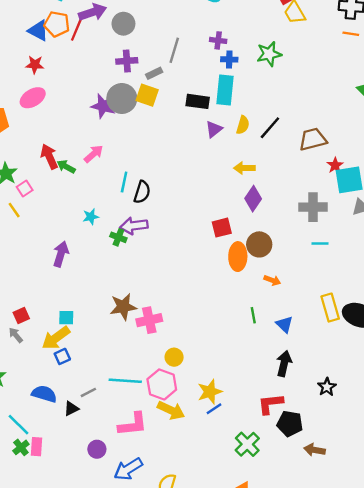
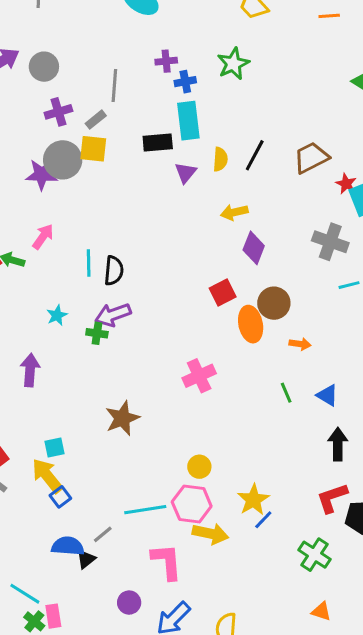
gray cross: (313, 207) -> (330, 242), turned 32
pink cross: (149, 320) -> (199, 376), moved
yellow arrow: (56, 338) -> (47, 476), turned 100
blue semicircle: (44, 394) -> (68, 546), moved
pink L-shape: (133, 424) -> (167, 562), turned -76

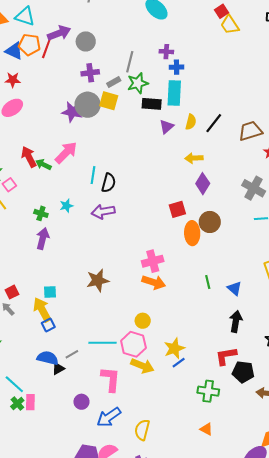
green star: (233, 64) -> (138, 83), moved
pink arrow: (43, 237) -> (66, 153), size x1.4
green cross: (97, 333) -> (41, 213), moved
orange arrow: (300, 344) -> (154, 282), moved, size x1.6
green cross: (314, 555) -> (208, 391), turned -35

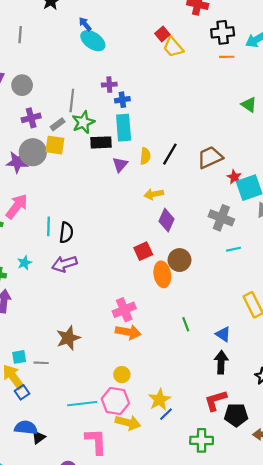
blue triangle: (234, 288) -> (223, 334), moved
gray line: (72, 354) -> (41, 363), moved, turned 40

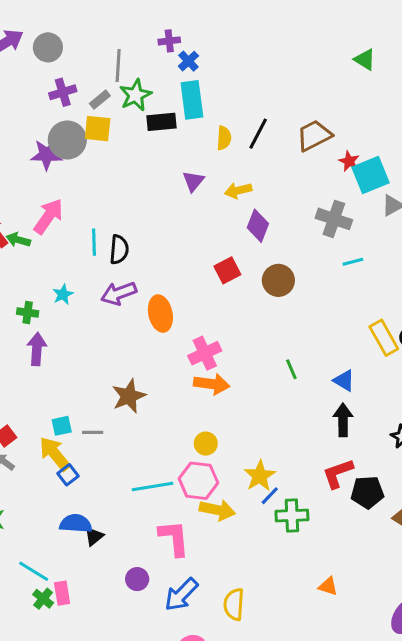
blue cross: (122, 100) -> (188, 61), turned -32
purple triangle: (120, 165) -> (193, 181), moved
orange ellipse: (162, 274) -> (160, 314), moved
green cross: (202, 440) -> (292, 515), moved

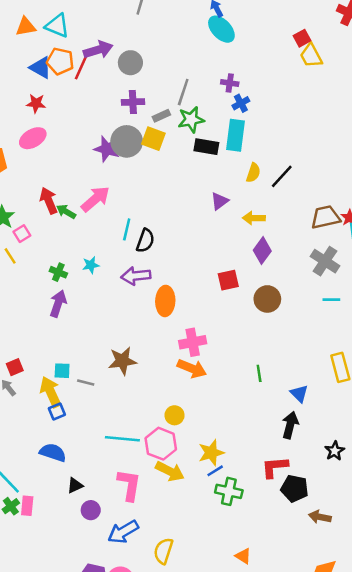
brown trapezoid: (314, 135) -> (326, 217), moved
black triangle: (94, 536) -> (75, 486), moved

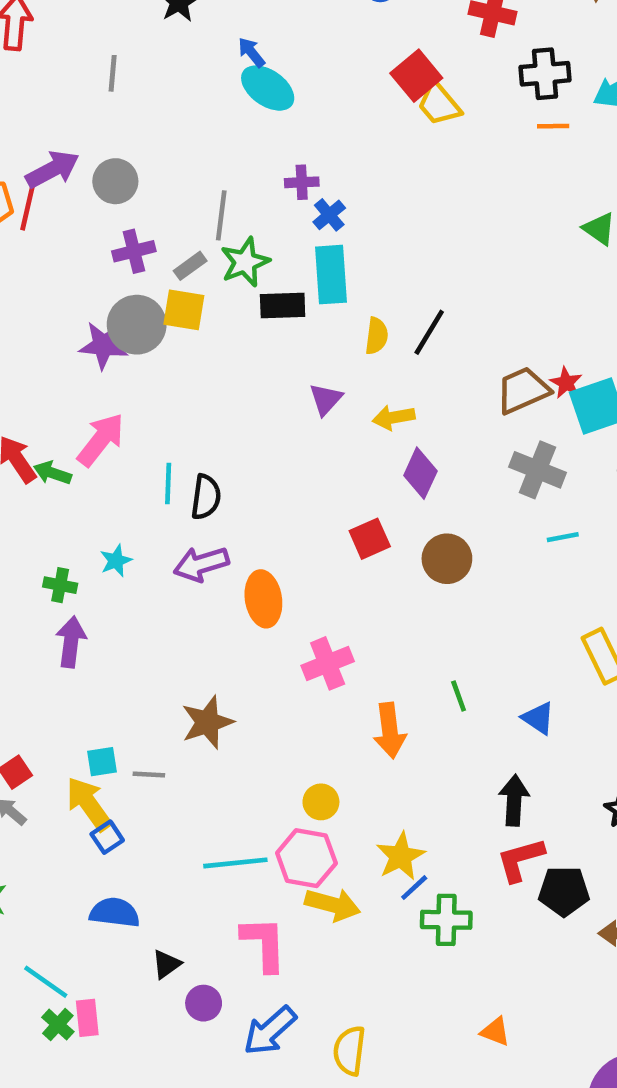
red square: (302, 38) -> (416, 76), size x1.5
orange arrow: (192, 368) -> (390, 731), moved, turned 72
black arrow: (290, 425) -> (514, 800), moved

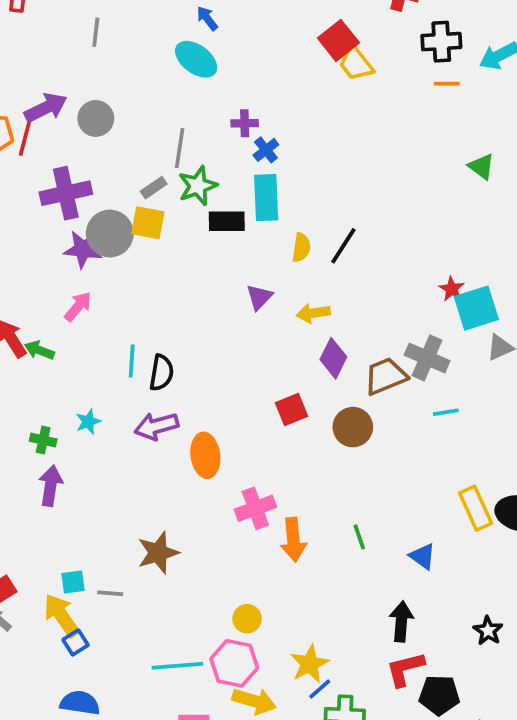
cyan ellipse: (268, 88) -> (196, 59), moved
purple cross: (134, 251) -> (66, 193), moved, size x1.5
brown trapezoid: (523, 390) -> (386, 376), moved
pink arrow: (101, 440) -> (78, 306), moved, size x0.7
orange arrow: (390, 731) -> (293, 540), moved

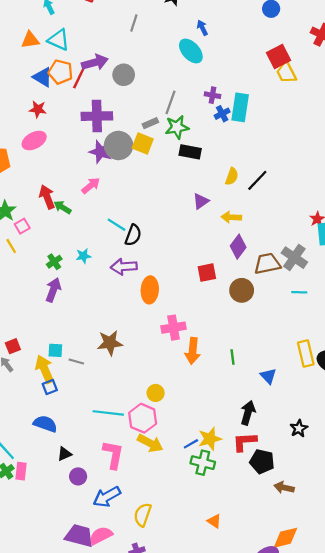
cyan rectangle: (266, 198) -> (240, 107), moved
cyan line: (132, 361) -> (117, 225), turned -72
green cross: (43, 440) -> (54, 262), turned 32
yellow star: (310, 664) -> (210, 439), moved

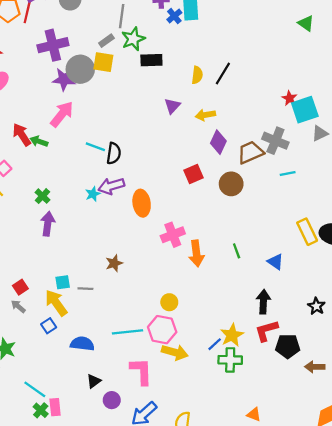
pink arrow: (91, 186) -> (62, 114), size x1.4
cyan star: (83, 256) -> (93, 194), moved
brown star: (110, 343) -> (114, 263), size x0.7
blue square: (50, 387) -> (49, 326), moved
blue semicircle: (45, 424) -> (82, 344), moved

